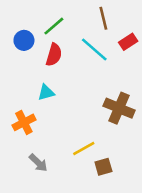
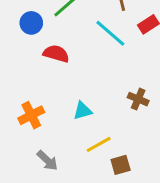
red semicircle: (54, 55) -> (56, 54), moved, turned -90
cyan triangle: (46, 92) -> (83, 111), moved
brown cross: (119, 108) -> (138, 99), size x0.6

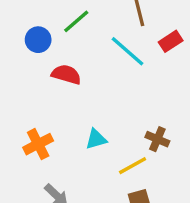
brown cross: (138, 99) -> (157, 139), moved
yellow line: (99, 144) -> (133, 166), moved

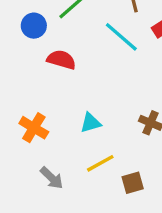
orange cross: (38, 144) -> (34, 128), turned -32
yellow line: (133, 166) -> (100, 163), moved

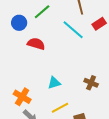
orange cross: (34, 128) -> (22, 97), moved

